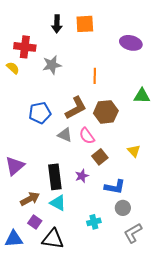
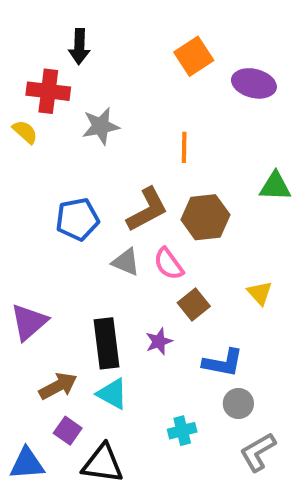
black arrow: (57, 24) -> (79, 47), moved
orange square: (85, 24) -> (194, 56), moved, turned -30

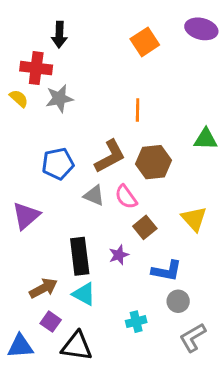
purple ellipse: (254, 83) -> (201, 29), moved
gray star: (101, 126) -> (59, 98), moved
yellow triangle: (260, 293) -> (194, 219), size x1.4
purple triangle: (29, 322) -> (26, 216), moved

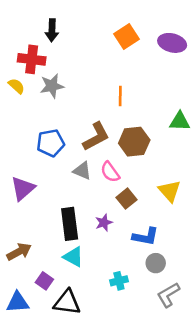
purple ellipse: (201, 29) -> (172, 43), moved
brown arrow: (43, 288) -> (19, 252), moved

